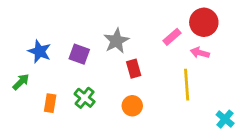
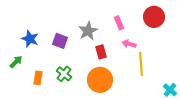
pink rectangle: (172, 37) -> (119, 23), moved, turned -72
pink arrow: (200, 53) -> (129, 44), moved
orange circle: (132, 106) -> (100, 80), size x1.6

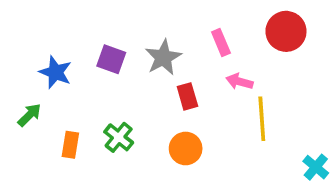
purple square: (60, 41) -> (111, 59), moved
orange circle: (100, 80) -> (186, 148), size x0.7

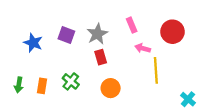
red circle: (286, 31) -> (172, 32), moved
red rectangle: (187, 96) -> (101, 57), moved
green arrow: (29, 115) -> (19, 85), moved, turned 144

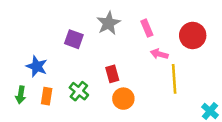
gray star: (97, 34) -> (109, 23), moved
blue star: (33, 43) -> (37, 66), moved
red rectangle: (101, 57) -> (112, 74), moved

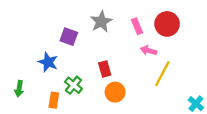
red circle: (193, 35) -> (167, 24), moved
blue star: (37, 66) -> (48, 62), moved
yellow line: (174, 79) -> (162, 74), turned 32
orange rectangle: (47, 96) -> (54, 100), moved

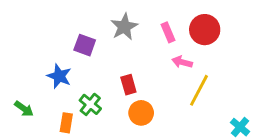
green arrow: (19, 89) -> (24, 109), turned -63

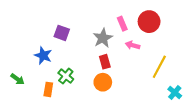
gray star: (124, 27) -> (103, 38), moved
red rectangle: (128, 85) -> (105, 62), moved
yellow line: (199, 90) -> (159, 67), moved

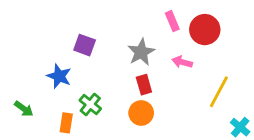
pink rectangle: (122, 24) -> (172, 21), moved

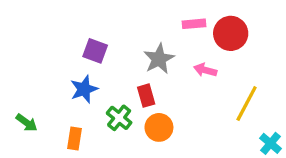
pink rectangle: (172, 21) -> (194, 24), turned -72
blue star: (59, 76) -> (84, 89), moved, turned 30
red rectangle: (144, 85) -> (146, 96), moved
green cross: (90, 104) -> (119, 118), moved

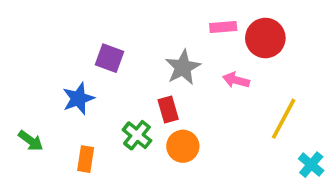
blue star: (84, 89) -> (78, 99), moved

